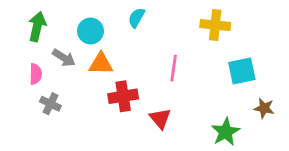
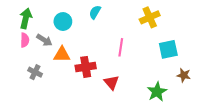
yellow cross: (215, 25) -> (150, 17), turned -30
orange triangle: (101, 64) -> (62, 55), moved
pink semicircle: (36, 74) -> (25, 40), moved

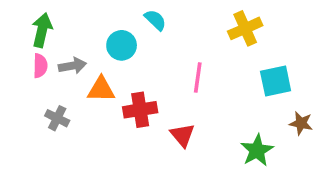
cyan semicircle: (95, 12) -> (155, 20), turned 104
cyan circle: (63, 22) -> (122, 45), moved
gray arrow: (44, 40) -> (72, 66), turned -42

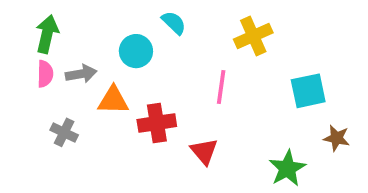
yellow cross: (245, 28) -> (253, 36), moved

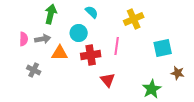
green arrow: (47, 34) -> (51, 14), moved
cyan circle: (136, 51) -> (79, 33), moved
red cross: (157, 123) -> (91, 55), moved

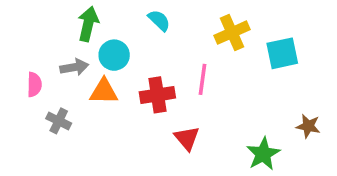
cyan circle: (79, 33) -> (114, 55), moved
pink semicircle: (24, 39) -> (34, 85), moved
cyan square: (163, 48) -> (282, 53), moved

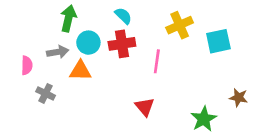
red cross: (157, 95) -> (122, 44), moved

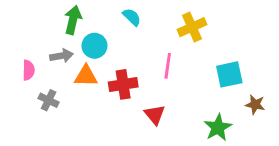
cyan square: (218, 41) -> (229, 74), moved
red cross: (122, 44) -> (123, 84), moved

